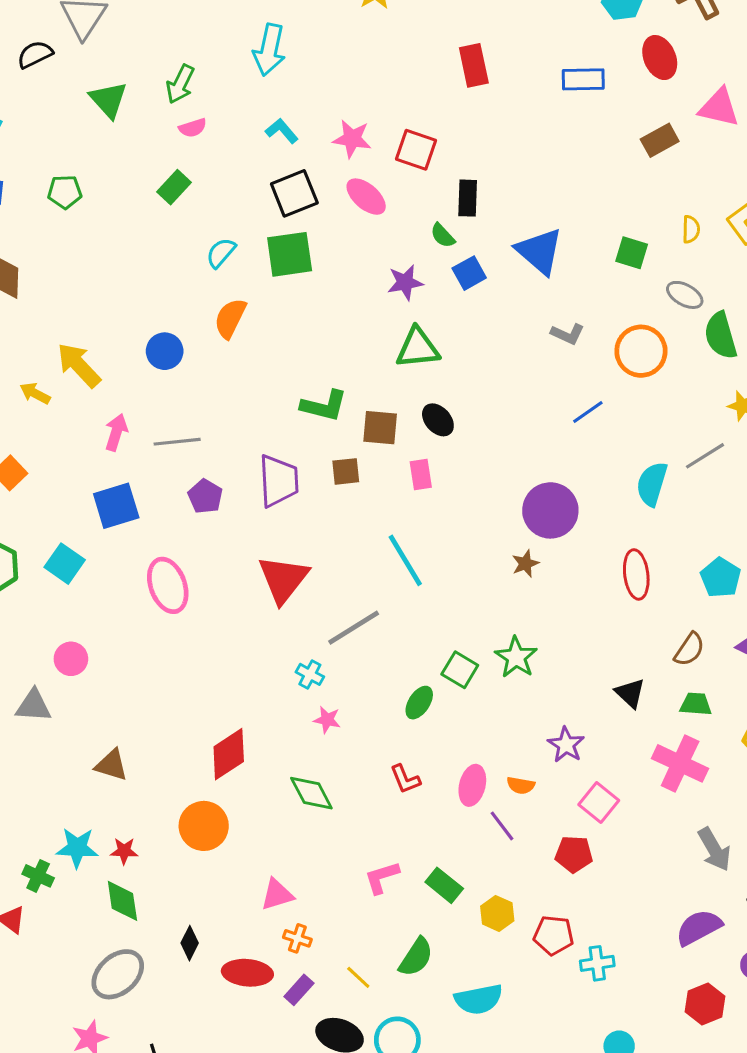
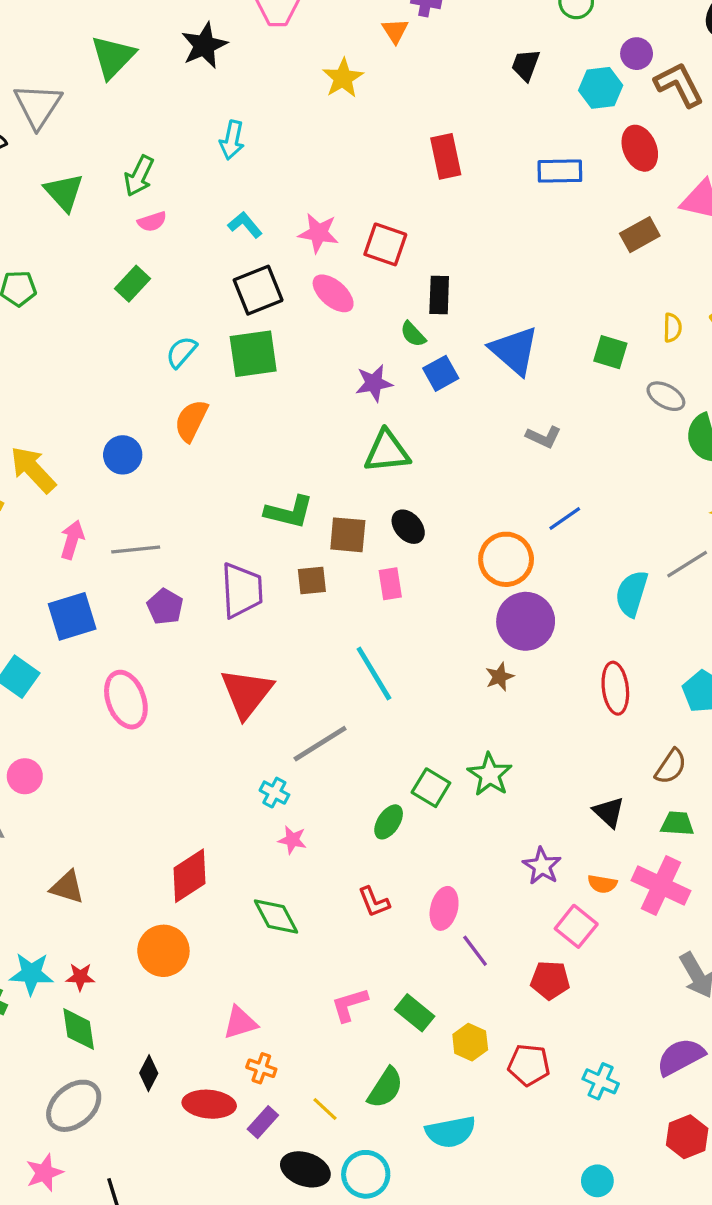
cyan arrow: (269, 50) -> (232, 140), size x0.7
orange circle: (641, 351) -> (506, 559), moved
orange semicircle: (521, 785) -> (602, 884), moved
cyan cross: (597, 963) -> (601, 1081), moved, turned 32

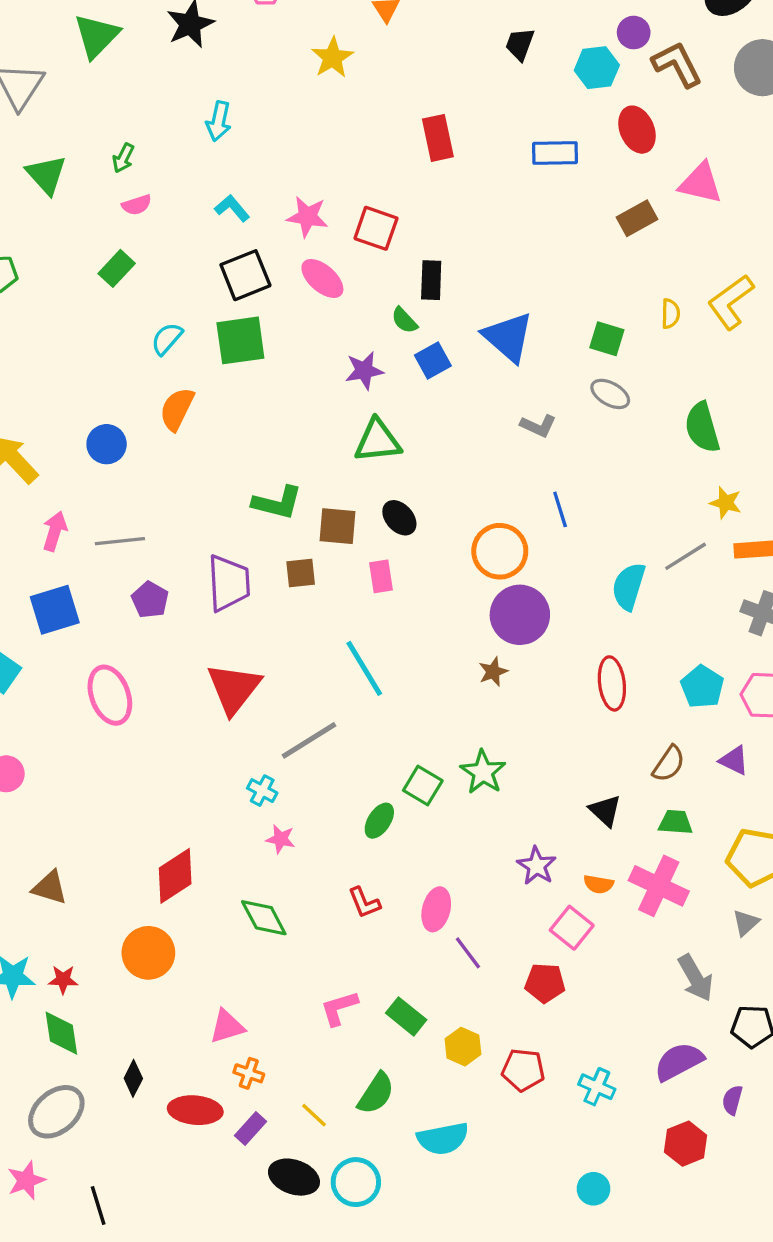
green arrow: (139, 176) -> (123, 158), size x0.7
gray ellipse: (666, 396) -> (610, 394), moved
blue line: (565, 519) -> (560, 509), turned -72

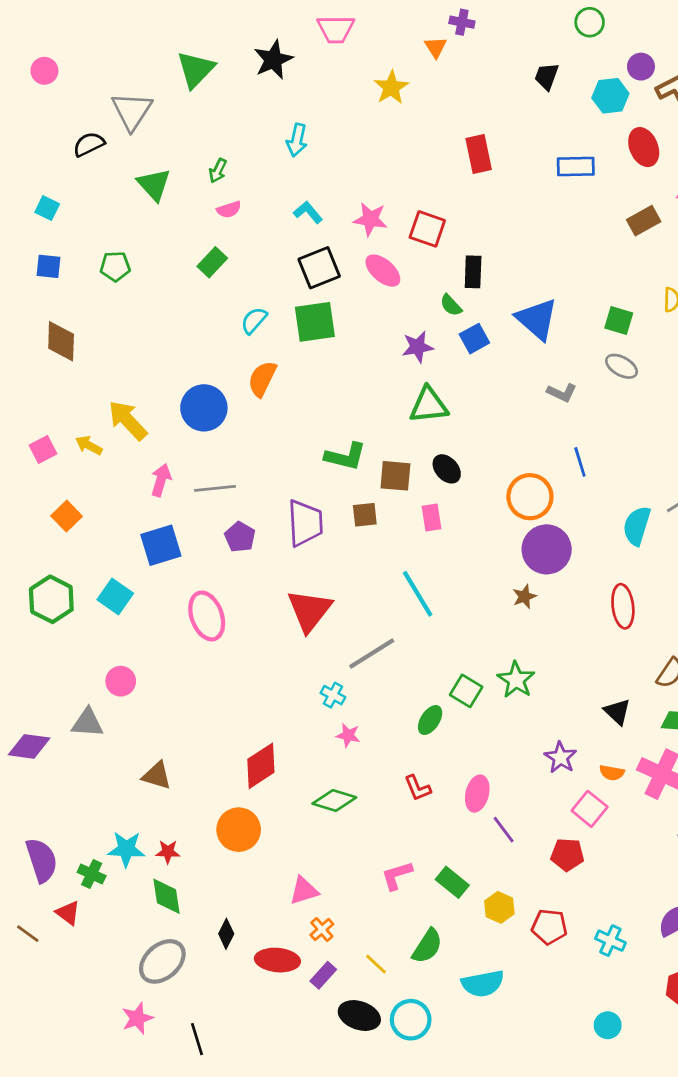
blue circle: (107, 444) -> (204, 408), size x1.4
green diamond: (264, 918) -> (334, 800), turned -45
orange cross: (249, 1073) -> (322, 930), turned 30

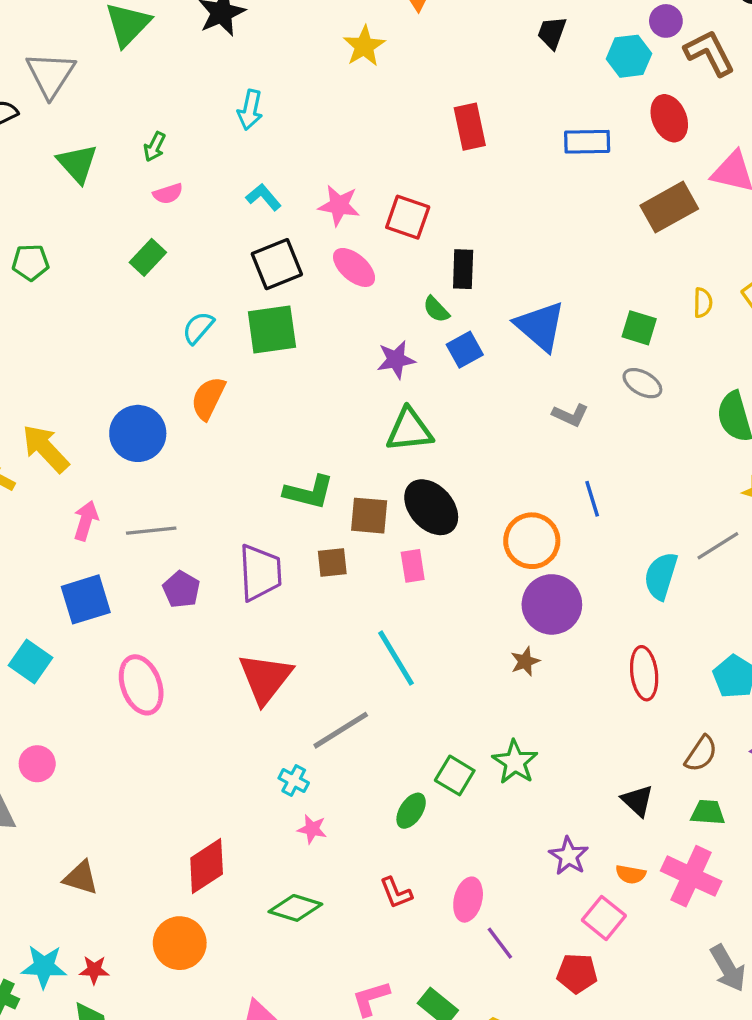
brown rectangle: (644, 221) -> (669, 207), size x1.4
black ellipse: (447, 469) -> (431, 507), size x1.6

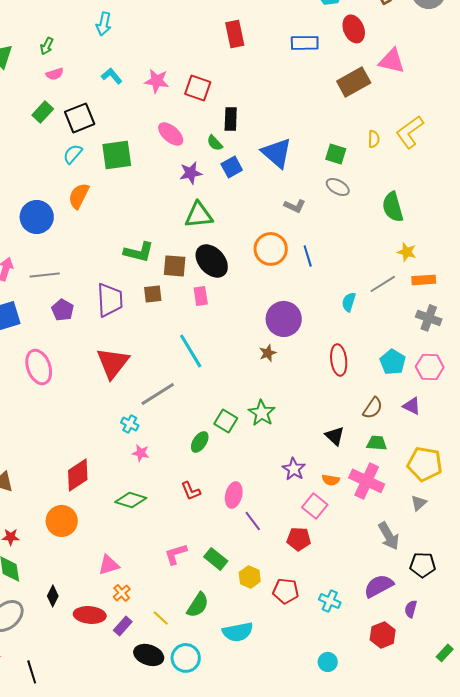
black square: (277, 264) -> (80, 118), moved
pink ellipse: (354, 267) -> (171, 134), moved
orange circle: (532, 541) -> (271, 249), moved
cyan semicircle: (661, 576) -> (349, 302), size x0.7

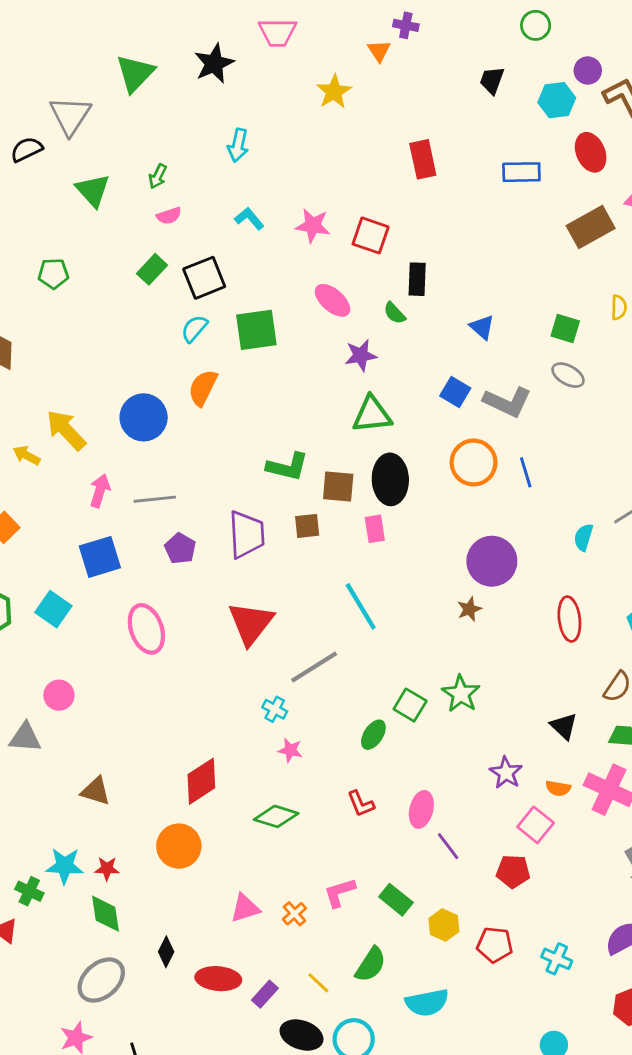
blue triangle: (277, 153) -> (482, 327), size x0.6
blue square: (232, 167) -> (455, 392), moved, turned -30
gray L-shape: (295, 206) -> (507, 402), size x1.6
black ellipse: (212, 261) -> (390, 479), turned 40
orange cross: (122, 593) -> (294, 914), moved

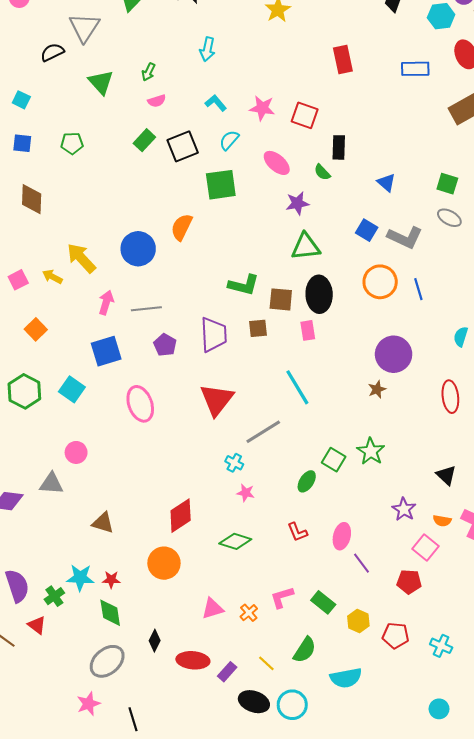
cyan semicircle: (194, 329) -> (229, 140), moved
green cross: (29, 891) -> (54, 596), turned 30

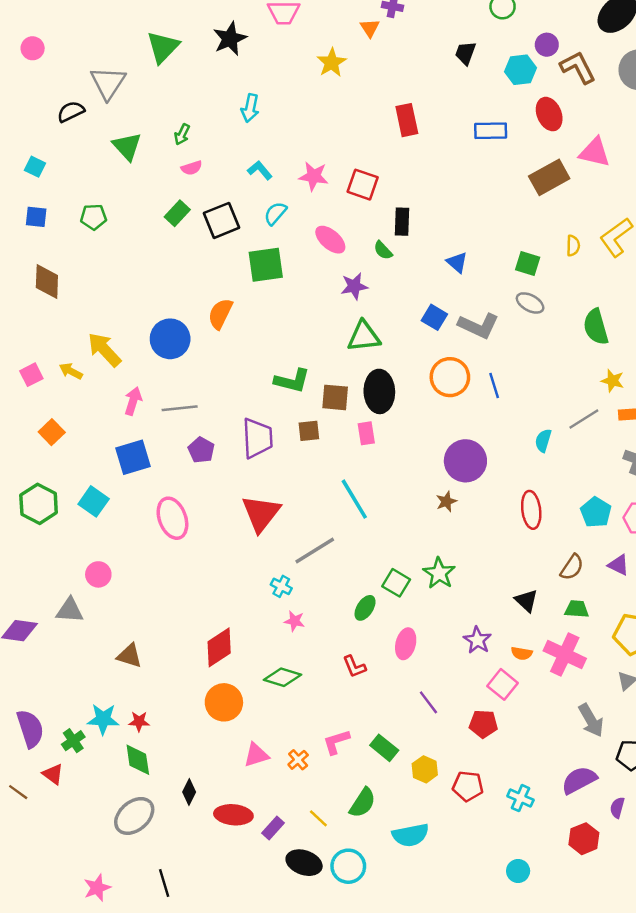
pink ellipse: (342, 536) -> (406, 644), moved
orange circle: (164, 563) -> (224, 702), moved
pink star: (89, 704) -> (97, 888), moved

